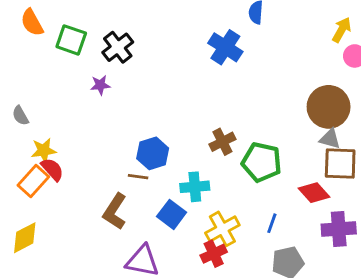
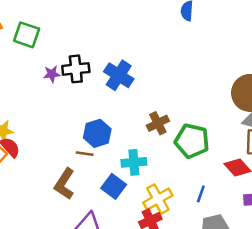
black cross: (118, 47) -> (76, 69), moved, turned 32
blue cross: (225, 47) -> (119, 75), moved

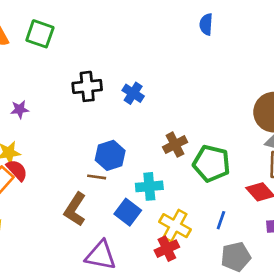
green square: (27, 35) -> (40, 34), moved
purple star: (52, 74) -> (20, 109), moved
blue cross: (119, 75) -> (133, 93), size x0.7
yellow cross: (158, 199) -> (175, 226), turned -32

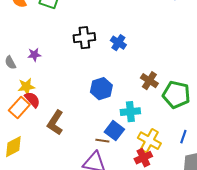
brown cross: (175, 145) -> (149, 81), turned -30
brown line: (97, 177) -> (102, 141), moved
brown L-shape: (75, 209) -> (55, 123), moved

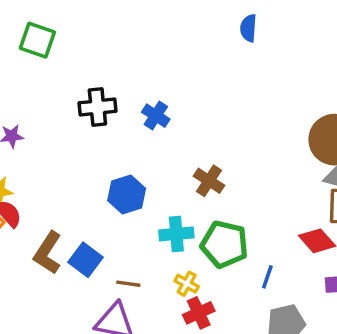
green pentagon: (176, 95) -> (224, 244), moved
blue square: (114, 131) -> (85, 260), moved
yellow cross: (149, 141) -> (187, 284), moved, size x0.6

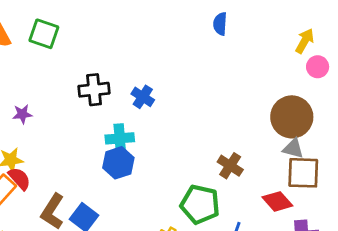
brown cross: (209, 181) -> (230, 166), moved
cyan cross: (176, 234) -> (120, 138), moved

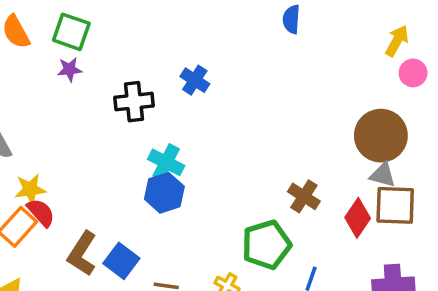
blue cross: (143, 97) -> (195, 80), moved
purple star: (22, 114) -> (70, 69), moved
cyan cross: (120, 138) -> (166, 162), turned 32
red diamond: (277, 201) -> (358, 218), moved, turned 76
green pentagon: (200, 204) -> (266, 245), turned -30

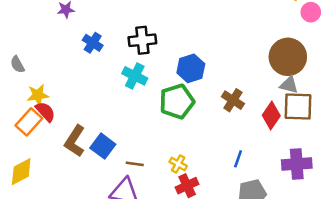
blue cross: (195, 80) -> (93, 43), moved
black cross: (134, 102) -> (142, 40), moved
blue hexagon: (164, 193) -> (191, 68), moved
green pentagon: (266, 245) -> (177, 101), moved

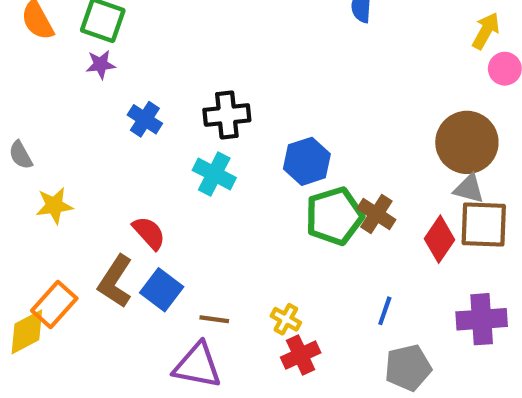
green pentagon: (177, 101) -> (334, 216), moved
red semicircle: (45, 112) -> (149, 233), moved
orange rectangle: (29, 122) -> (54, 304), moved

